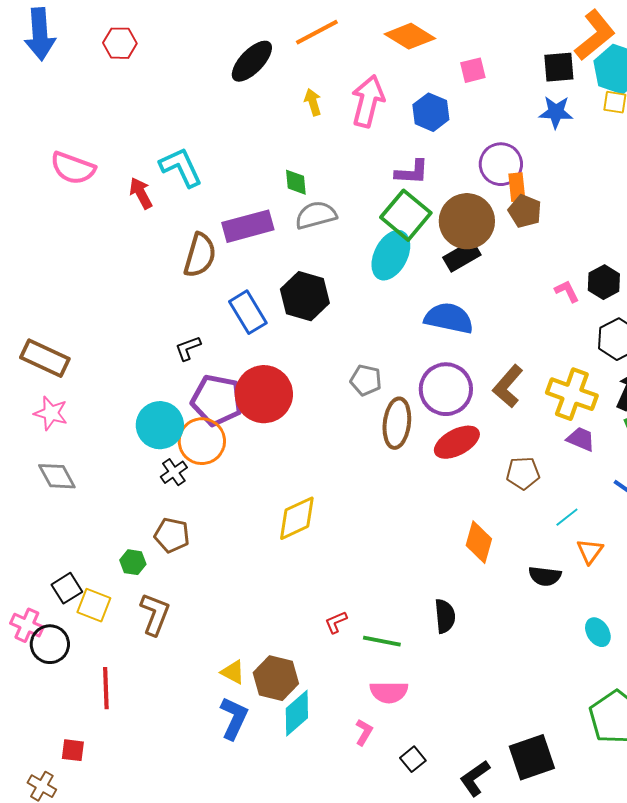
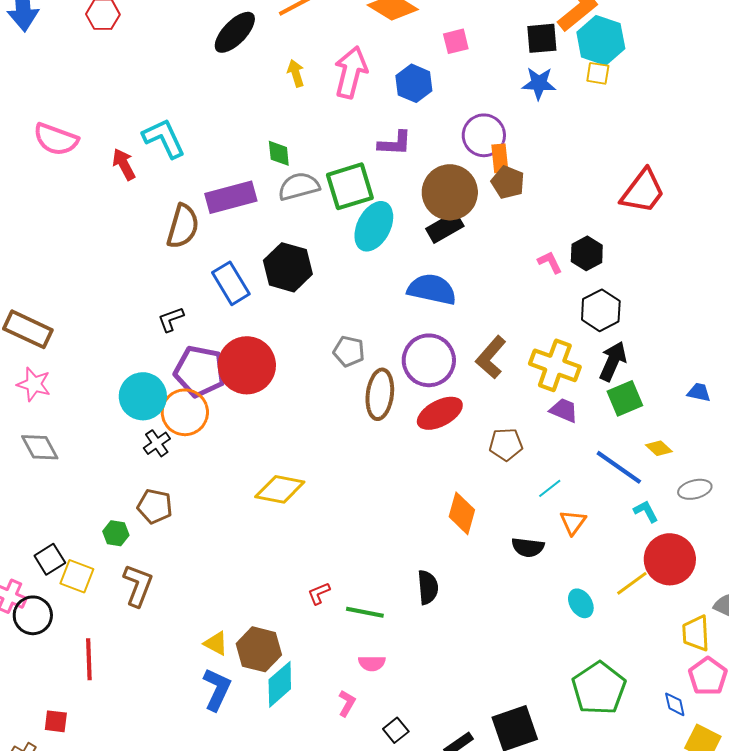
green square: (406, 215) -> (350, 186), moved, turned 33
yellow diamond: (297, 518) -> (280, 489), turned 36
pink semicircle: (389, 692) -> (372, 663), size x0.7

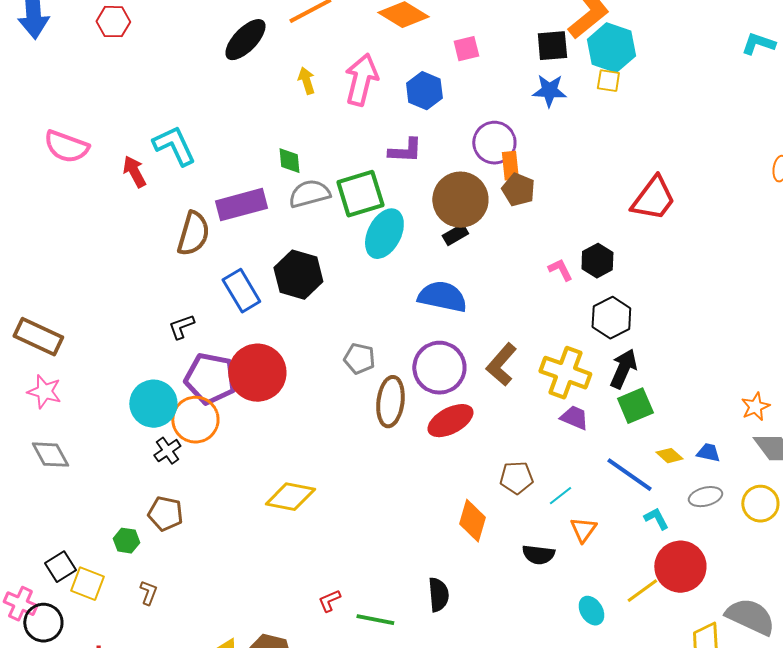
black rectangle: (445, 227) -> (455, 235), size x0.7
blue trapezoid: (699, 392) -> (708, 453), moved
brown pentagon: (506, 444) -> (516, 478), moved
brown L-shape: (138, 585) -> (148, 593), size x0.6

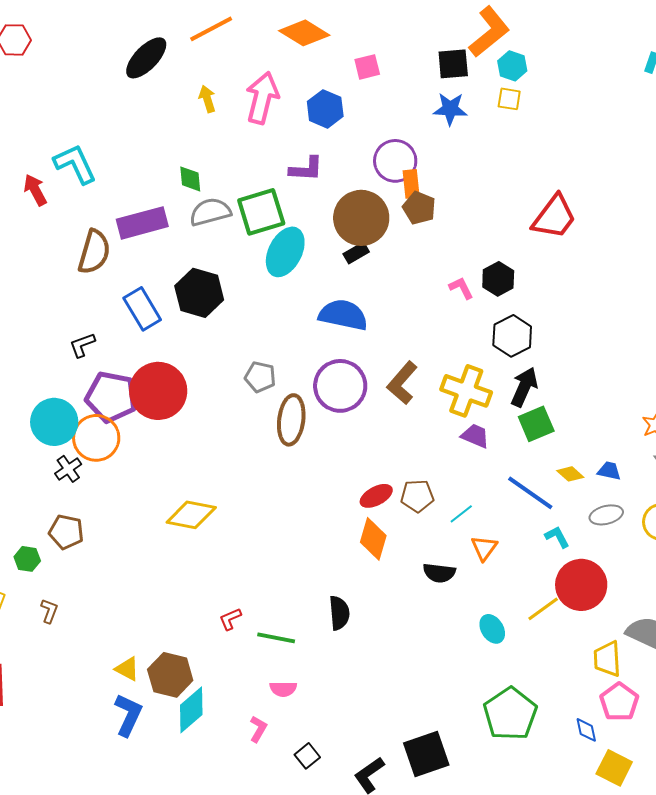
cyan hexagon: (611, 48) -> (512, 66), size x0.6
red ellipse: (450, 421) -> (376, 496), moved, size x0.7

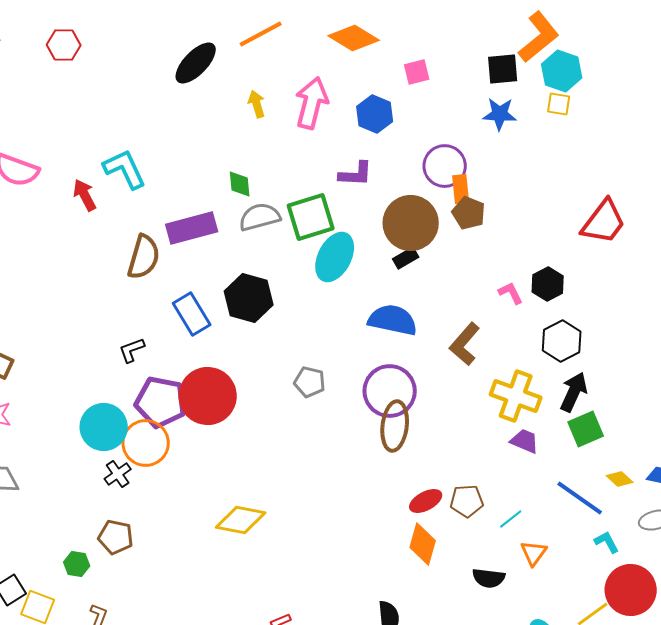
cyan hexagon: (512, 66) -> (562, 71), size x1.4
brown L-shape: (402, 383) -> (465, 344), moved
brown ellipse: (291, 420) -> (395, 426), moved

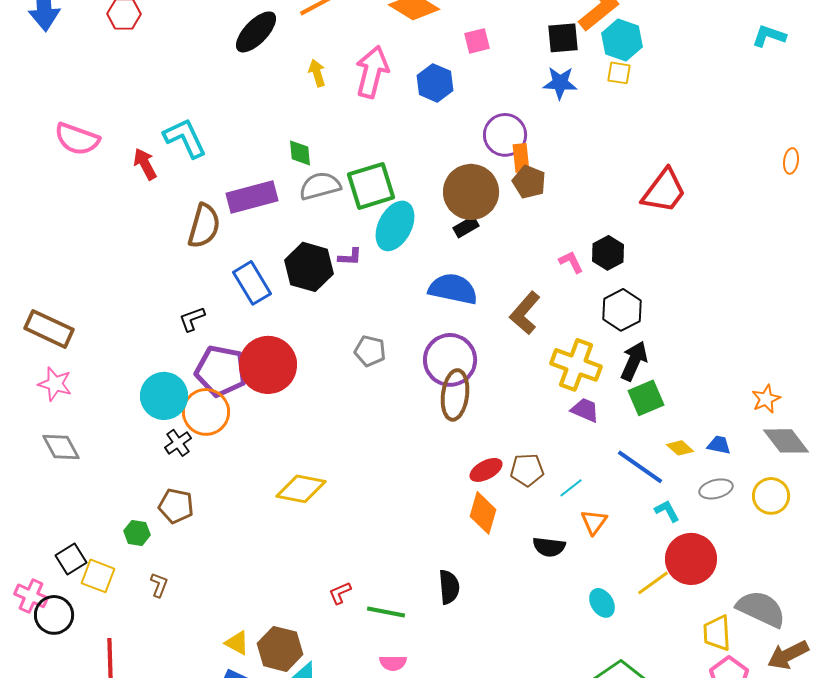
purple L-shape: (356, 174) -> (350, 257), moved, size x0.7

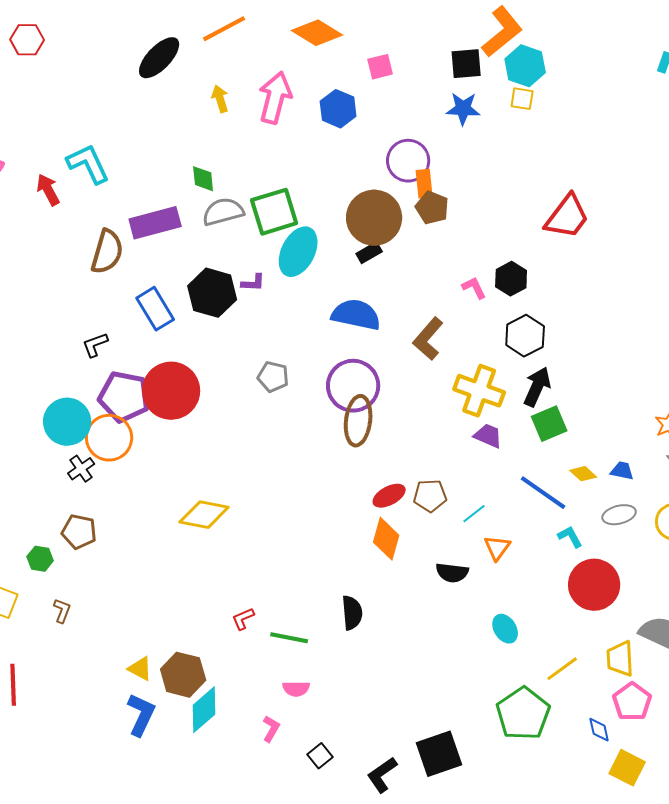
yellow line: (653, 583) -> (562, 669), moved

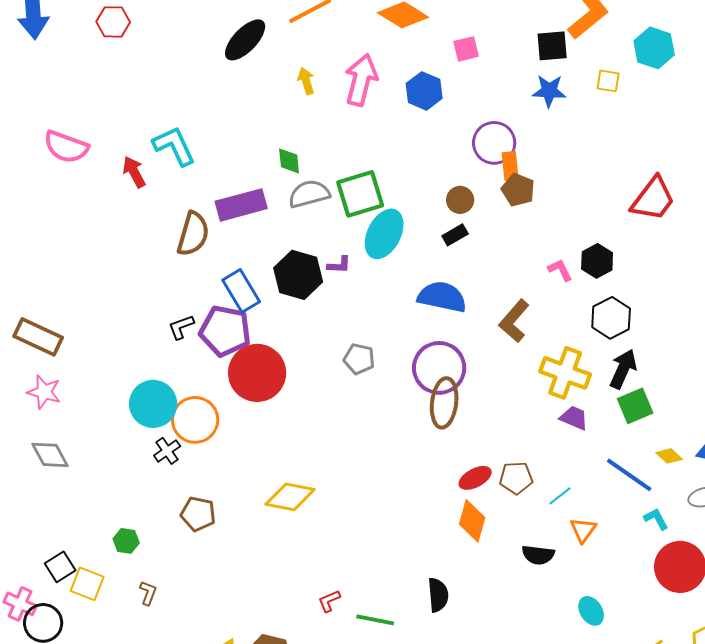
cyan hexagon: (525, 66) -> (654, 48), moved
brown circle: (374, 218) -> (460, 200), size x0.5
purple pentagon: (124, 397) -> (225, 331), moved
brown pentagon: (79, 532) -> (198, 514), moved

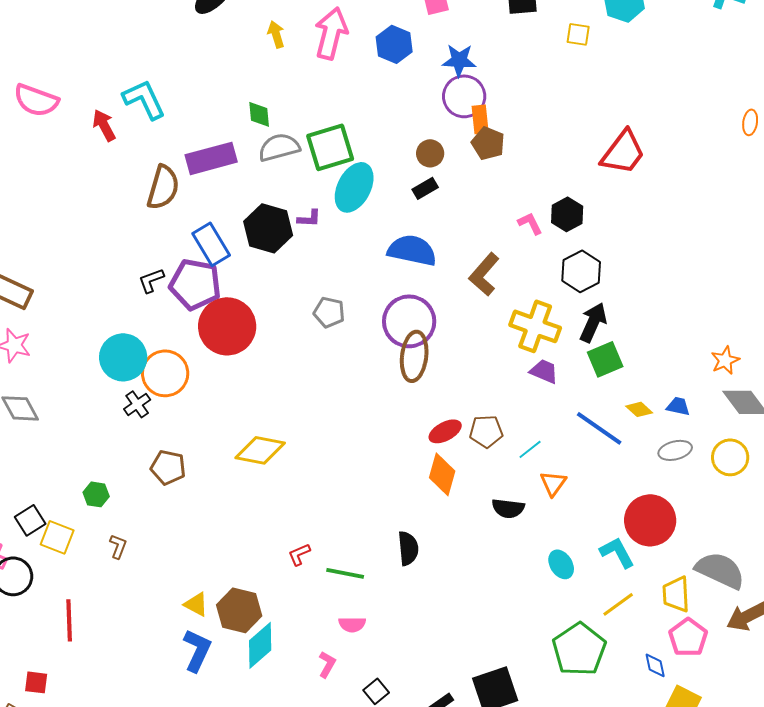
blue star: (549, 91) -> (459, 60), moved
cyan L-shape: (656, 519) -> (617, 552), moved, size x1.4

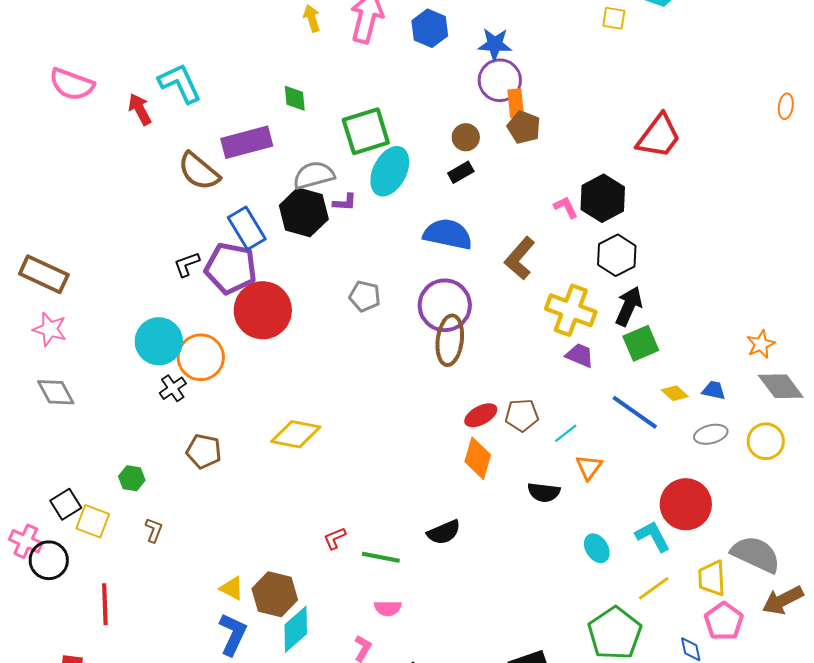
gray semicircle: (279, 147) -> (314, 175), moved
brown semicircle: (163, 187) -> (199, 171), turned 114
black hexagon: (567, 214) -> (603, 198), size x1.4
black semicircle: (408, 548) -> (444, 532), turned 72

